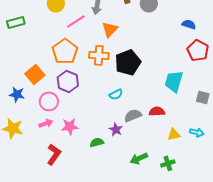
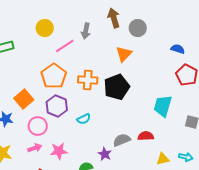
orange triangle: (110, 29) -> (124, 54), moved
cyan semicircle: (116, 94) -> (84, 119), moved

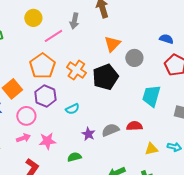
gray circle: (138, 28) -> (134, 58), moved
orange cross: (88, 80) -> (76, 70), turned 30
purple star: (105, 154) -> (88, 134), moved

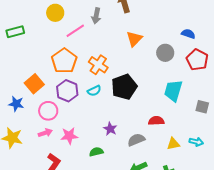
gray circle: (134, 58) -> (165, 53), moved
black pentagon: (105, 77) -> (124, 87), moved
cyan semicircle: (72, 109) -> (94, 91), moved
gray semicircle: (110, 130) -> (136, 140), moved

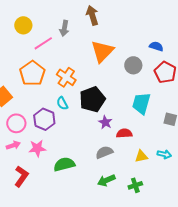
orange triangle: (134, 39) -> (102, 51), size x1.4
purple hexagon: (67, 91) -> (44, 119), moved
cyan semicircle: (94, 91) -> (62, 103), turned 88
purple star: (110, 129) -> (105, 122), moved
green semicircle: (96, 152) -> (64, 164), size x1.5

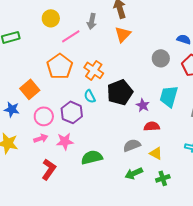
orange triangle: (102, 51) -> (123, 34), moved, size x0.7
purple star: (105, 122) -> (143, 105), moved
yellow triangle: (141, 156) -> (156, 153), moved, turned 40

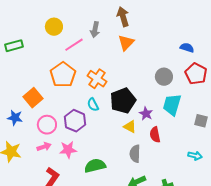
gray circle: (161, 58) -> (164, 77), moved
red semicircle: (152, 126) -> (155, 135), turned -98
gray semicircle: (132, 145) -> (135, 154), turned -66
yellow triangle: (156, 153) -> (130, 127), moved

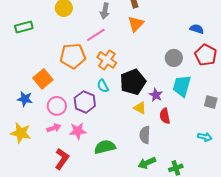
pink line: (74, 45) -> (96, 35), moved
orange pentagon: (63, 75) -> (73, 56), turned 30

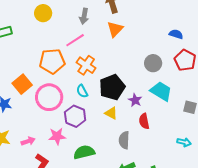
cyan trapezoid: (182, 86) -> (161, 91), turned 105
purple hexagon: (85, 102) -> (75, 116), moved
pink circle: (57, 106) -> (49, 97), moved, size x1.4
yellow triangle: (140, 108) -> (111, 113), moved
pink arrow: (54, 128) -> (28, 141), moved

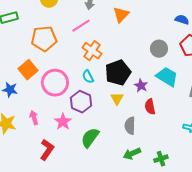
orange pentagon: (52, 61) -> (44, 39), moved
yellow triangle: (111, 113) -> (117, 99), turned 32
pink star: (57, 136) -> (63, 122), turned -30
pink arrow: (28, 141) -> (34, 118), moved, turned -88
green semicircle: (84, 152) -> (90, 138), turned -40

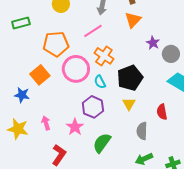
pink circle: (55, 83) -> (76, 69), moved
purple star: (141, 86) -> (153, 43), moved

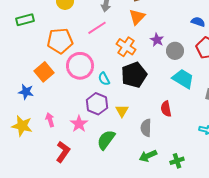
orange cross: (104, 56) -> (126, 47), moved
yellow triangle: (129, 104) -> (122, 111), moved

